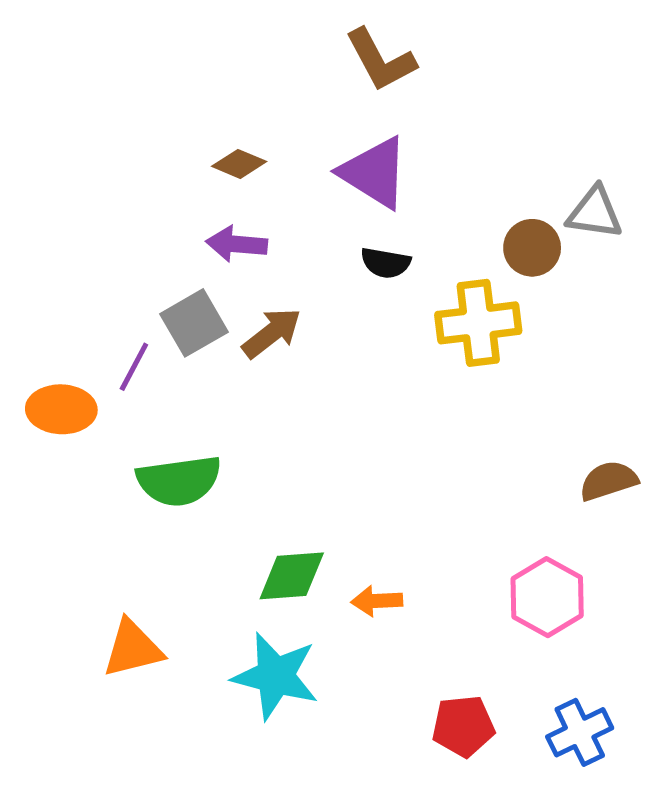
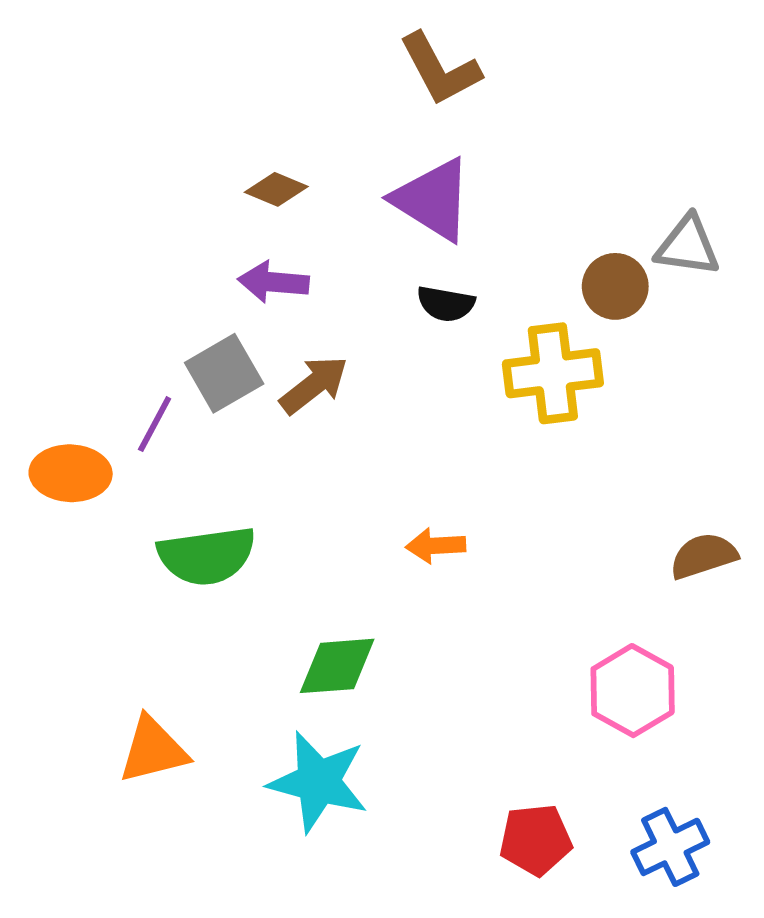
orange arrow: (377, 601) -> (436, 546), moved

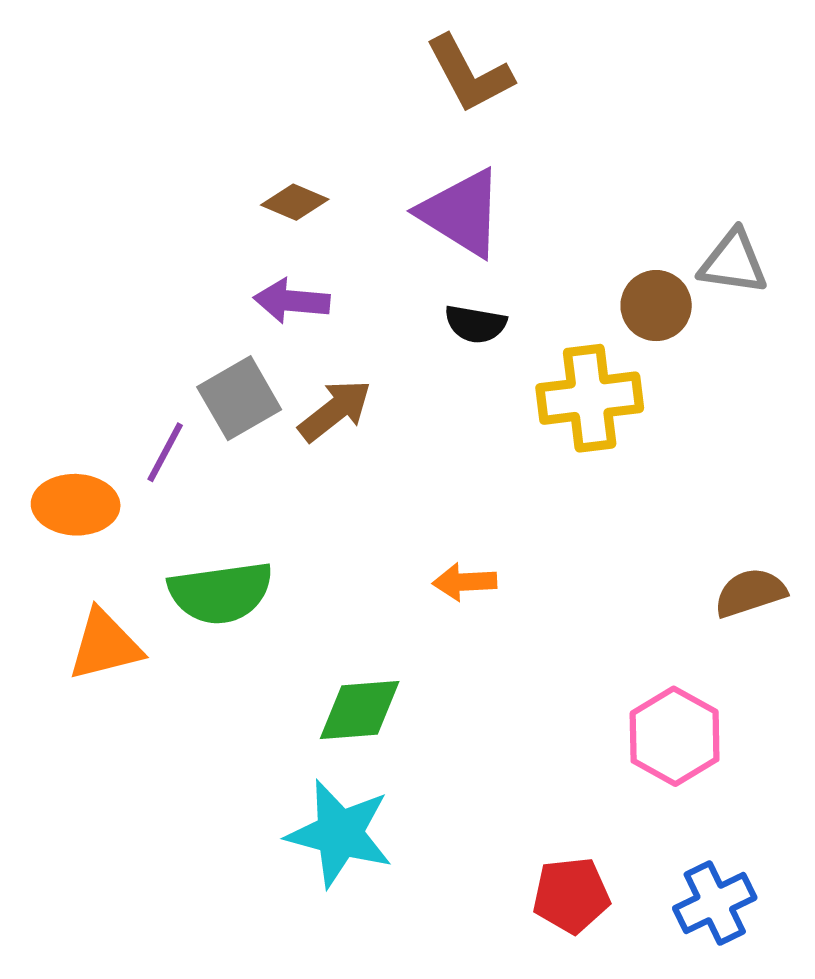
orange triangle: (153, 750) -> (105, 645), moved

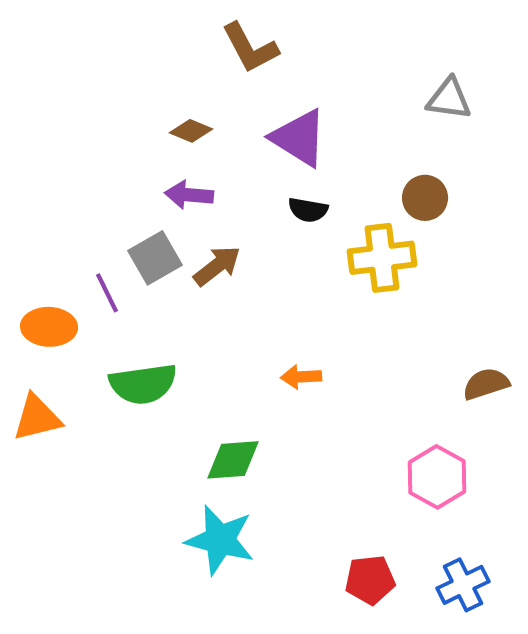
brown L-shape: (469, 74) -> (250, 48), moved
gray triangle: (733, 262) -> (449, 99), moved
purple line: (165, 452) -> (107, 293), turned -54
orange triangle: (105, 645) -> (37, 418), moved

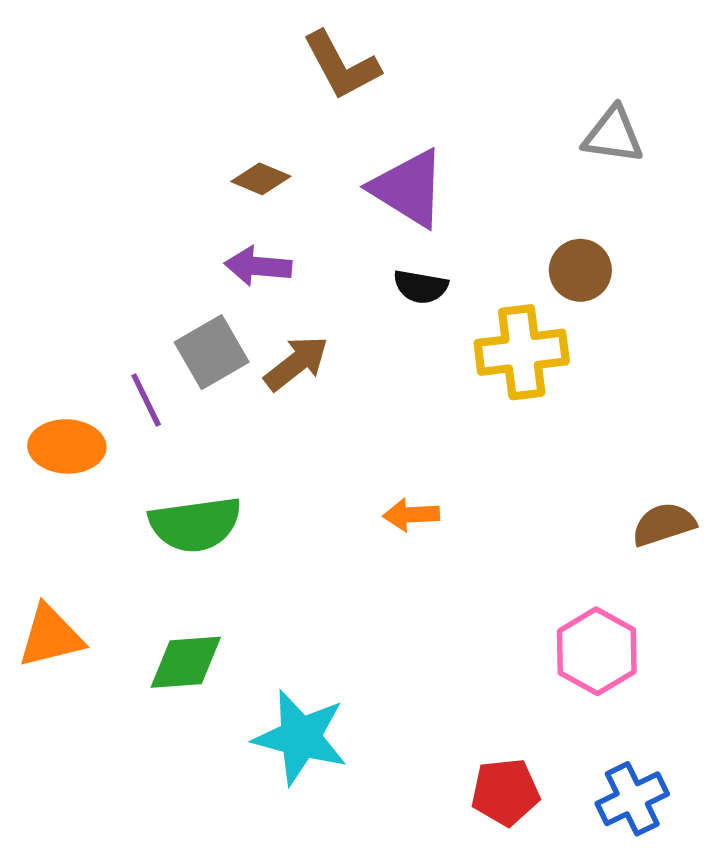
orange triangle: (37, 418) -> (51, 636), moved
green diamond: (233, 460) -> (186, 662), moved

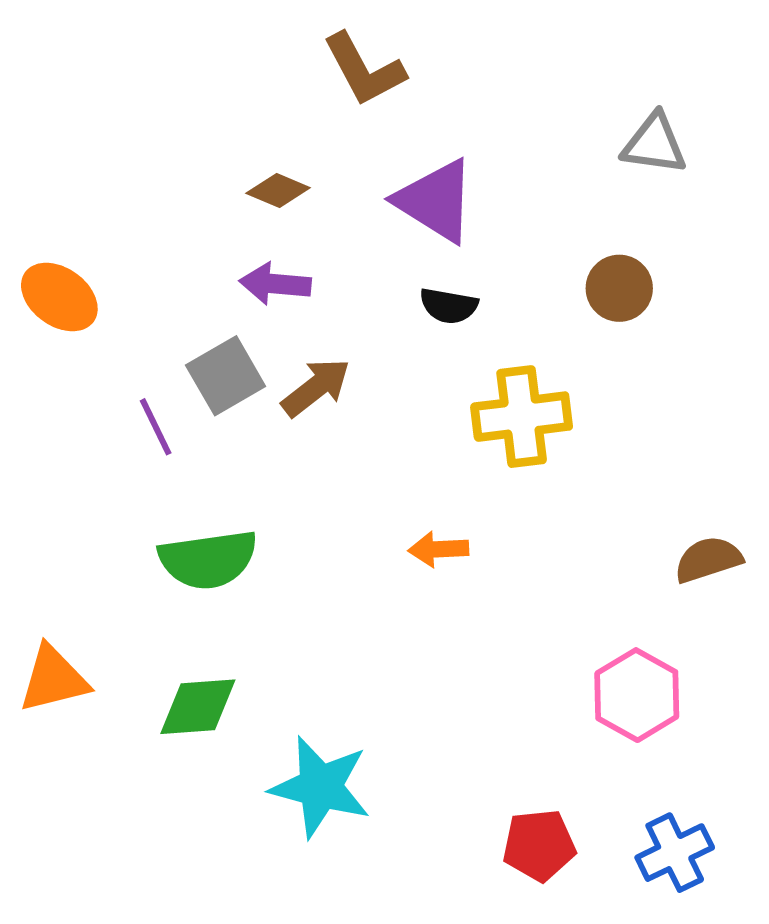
yellow cross: (522, 352) -> (522, 417), moved
orange ellipse: (67, 446) -> (59, 297), moved, turned 34

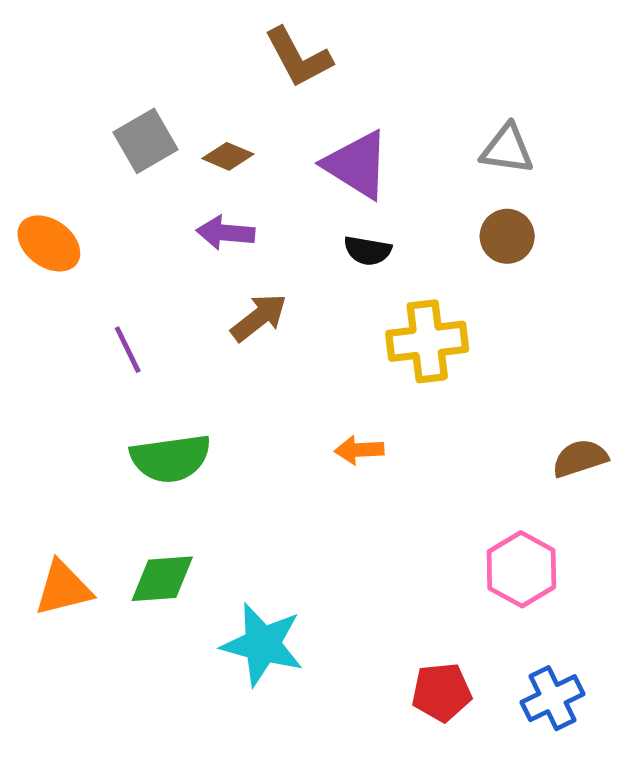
gray triangle: (654, 144) -> (507, 149), moved
gray square: (226, 376) -> (146, 141), moved
orange triangle: (54, 679) -> (63, 588), moved

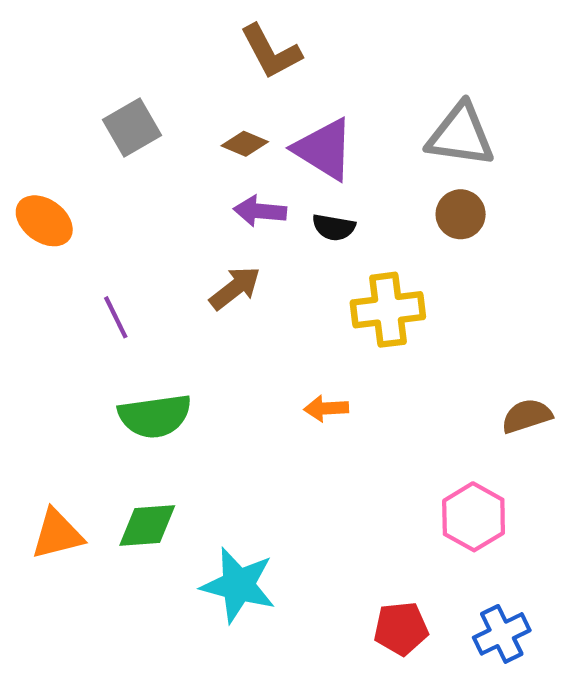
gray triangle: (507, 149) -> (461, 135), size x1.4
brown diamond: (228, 156) -> (245, 144), moved
purple arrow: (225, 233) -> (260, 211), moved

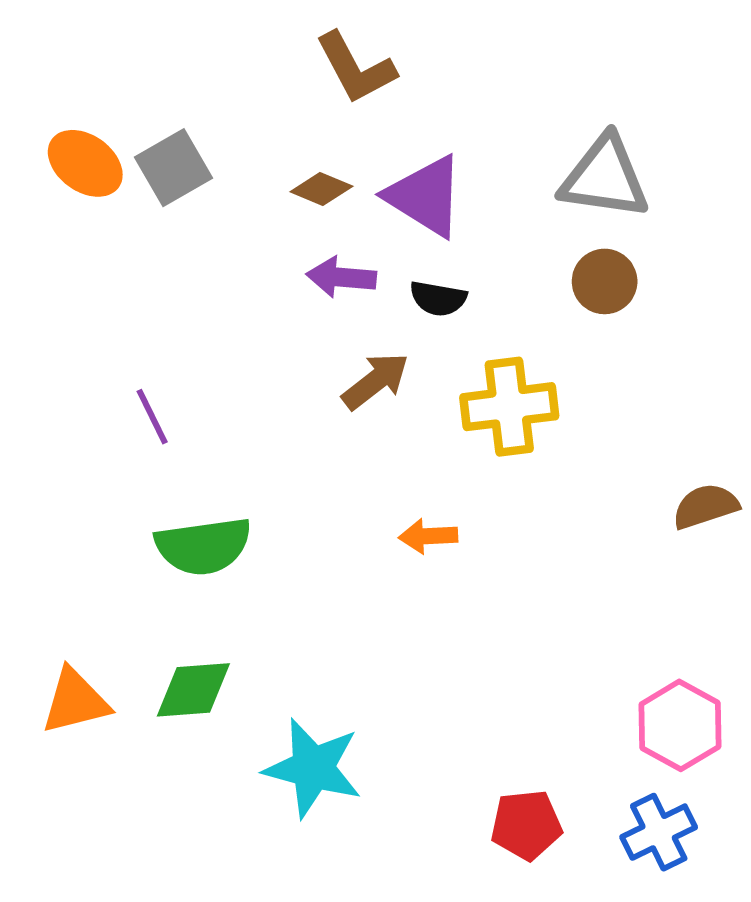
orange ellipse: (44, 221) -> (85, 163), moved
brown arrow: (235, 288) -> (376, 381), moved
brown semicircle: (527, 416) -> (706, 506), moved
pink hexagon: (474, 517) -> (680, 725), moved

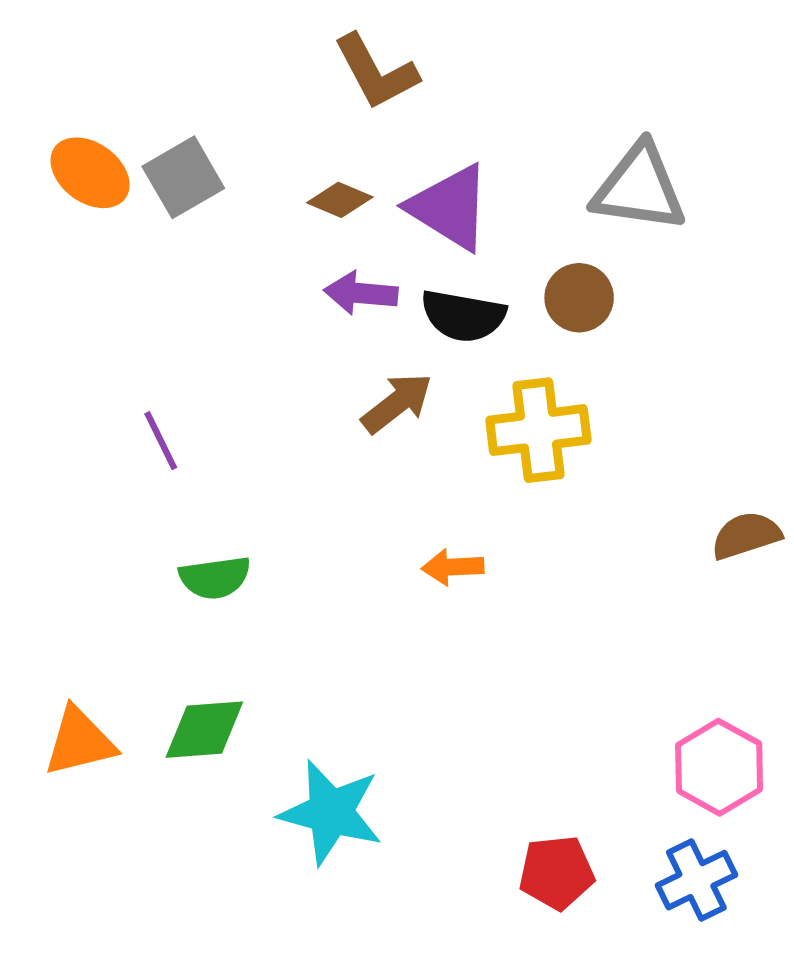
brown circle: (605, 281) -> (579, 298), moved
black semicircle: (438, 299) -> (463, 316), size x1.4
green semicircle: (203, 546) -> (215, 578), size x0.7

